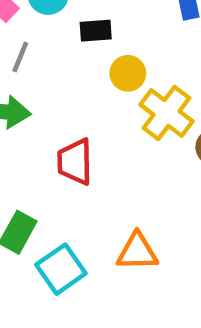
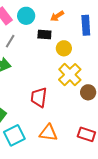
yellow circle: (128, 73) -> (64, 48), moved
red trapezoid: (75, 162) -> (39, 97), moved

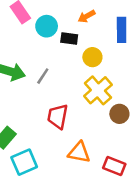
cyan circle: (26, 16) -> (47, 26), moved
gray line: (10, 41) -> (43, 76), moved
orange triangle: (48, 133) -> (79, 153), moved

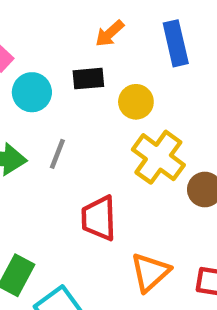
cyan circle: (47, 26) -> (32, 92), moved
orange triangle: (79, 153) -> (150, 272), turned -40

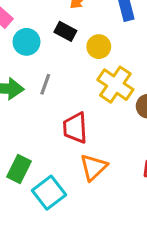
black rectangle: (88, 79) -> (65, 31), turned 35
orange triangle: (150, 272) -> (93, 167), moved

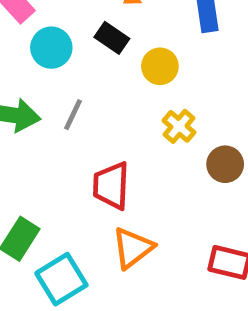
yellow cross: (115, 85) -> (179, 126), size x0.6

